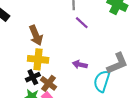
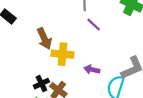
yellow cross: (38, 59) -> (62, 54), moved

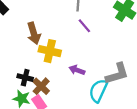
black cross: (41, 84) -> (25, 78), turned 32

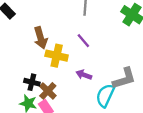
purple line: (84, 26) -> (83, 41), moved

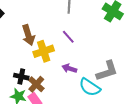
yellow cross: (57, 56) -> (44, 51), turned -30
cyan semicircle: (105, 96) -> (90, 87), turned -80

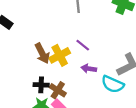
brown arrow: (28, 35) -> (42, 53), moved
purple line: (68, 37) -> (83, 45), moved

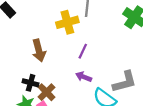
purple line: (83, 45) -> (83, 51), turned 64
yellow cross: (60, 55) -> (67, 22), moved

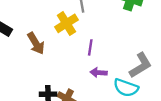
brown arrow: (39, 50) -> (36, 43), moved

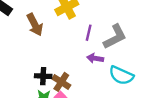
gray L-shape: (141, 65) -> (115, 37), moved

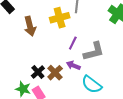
black cross: (43, 76) -> (38, 72), moved, turned 32
brown cross: (61, 82) -> (55, 73), moved

